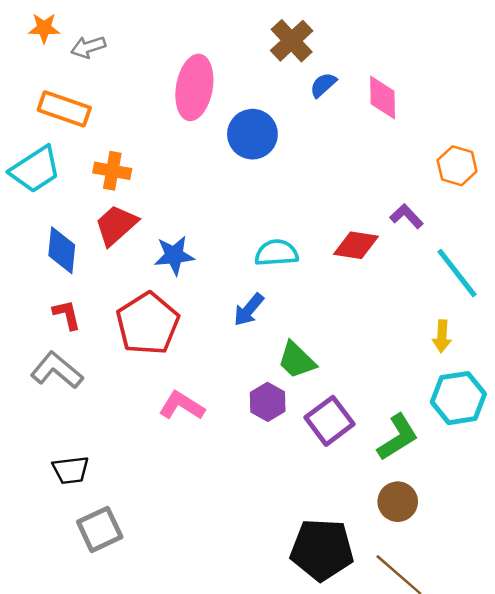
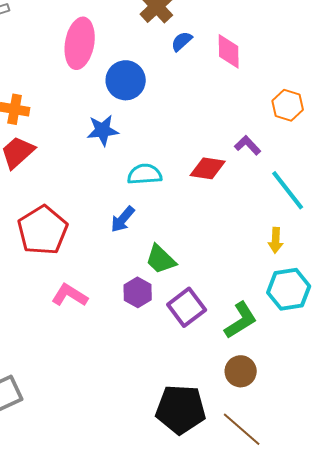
blue star: (174, 255) -> (103, 130), moved

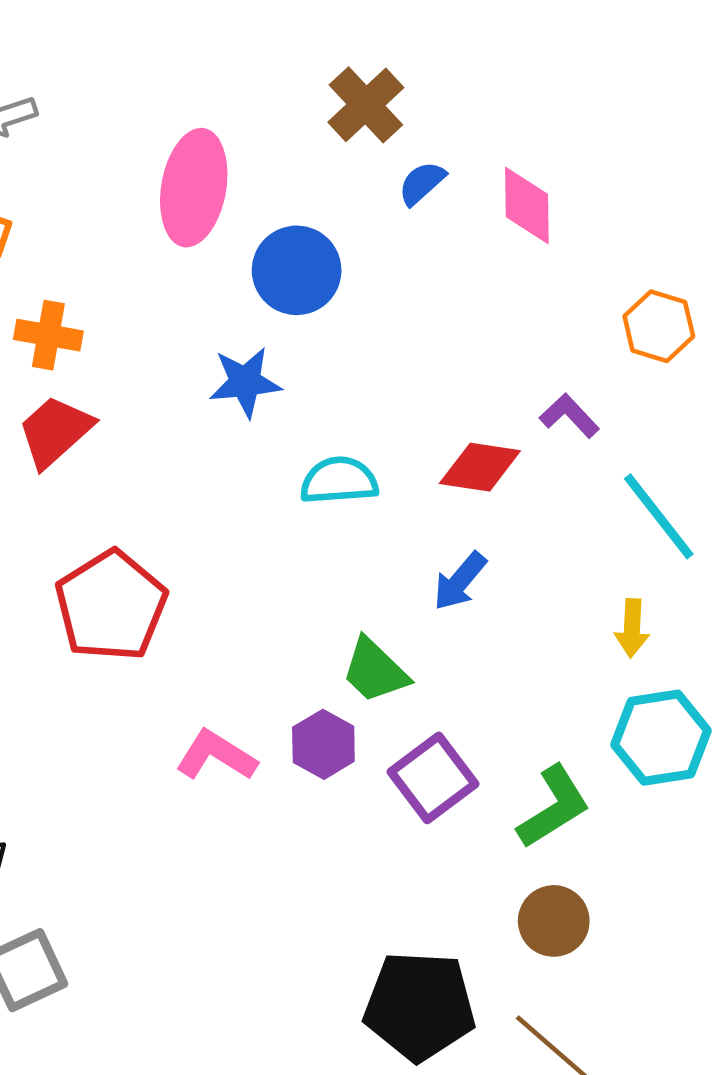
blue arrow: (123, 219) -> (460, 581), moved
pink L-shape: (70, 295) -> (216, 756), moved

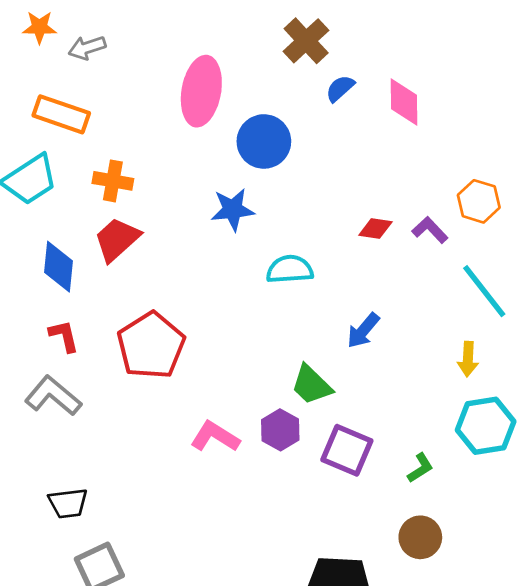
orange hexagon: (659, 326) -> (479, 201), moved
red diamond: (480, 467) -> (375, 229), moved, size x0.7
purple square: (433, 778) -> (347, 450), turned -30
green L-shape: (554, 807) -> (420, 468), size x0.6

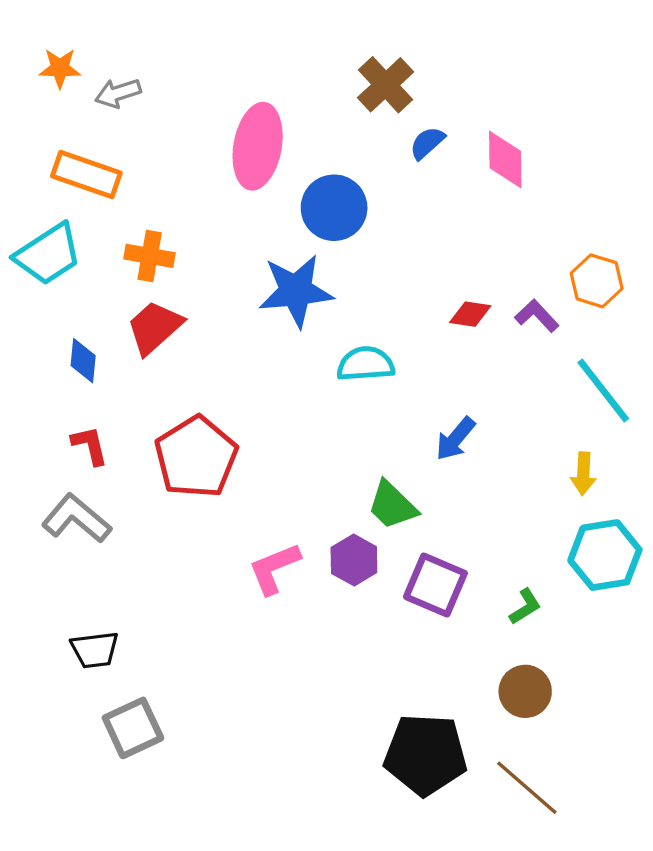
blue star: (233, 209) -> (296, 291), size x1.4
blue diamond: (59, 267) -> (83, 361), size x0.7
pink L-shape: (215, 437) -> (274, 568), turned -54

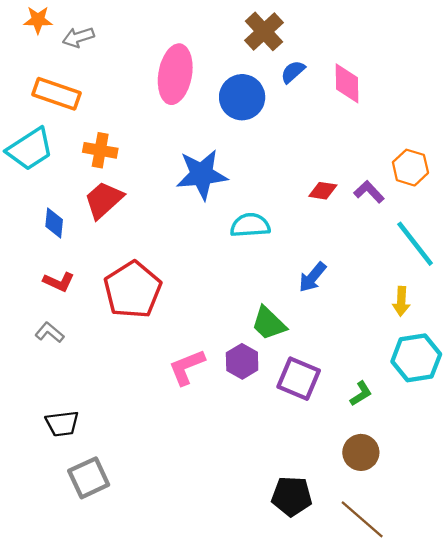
blue circle: (334, 208) -> (242, 97), moved
red L-shape: (90, 445) -> (59, 282), turned 128
gray L-shape: (76, 519) -> (49, 332), size x0.6
black pentagon: (425, 755) -> (292, 496), size x0.7

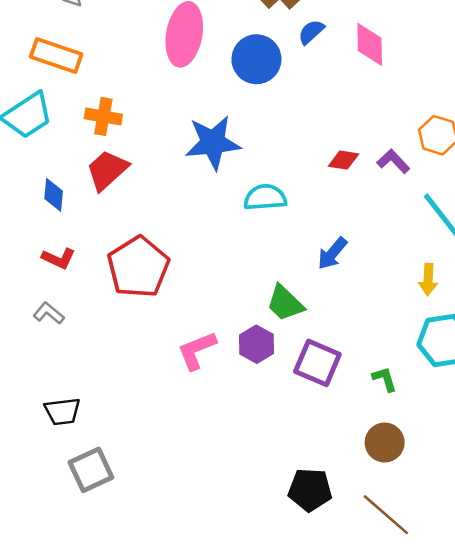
green L-shape: (361, 394) -> (385, 379), turned -75

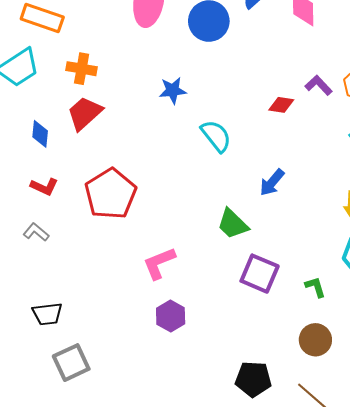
blue star: (213, 143) -> (173, 90), size x0.6
purple L-shape: (393, 161) -> (319, 85), moved
cyan semicircle: (265, 197) -> (216, 136), turned 56
purple hexagon: (256, 344) -> (171, 316), moved

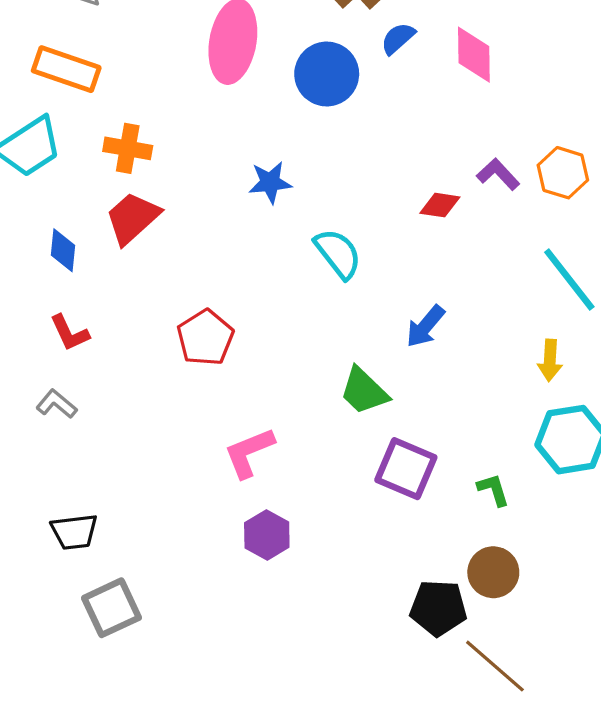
red L-shape: (44, 187) -> (69, 333), turned 40
red pentagon: (111, 194) -> (205, 338), moved, size x0.7
black pentagon: (253, 379) -> (438, 608), moved

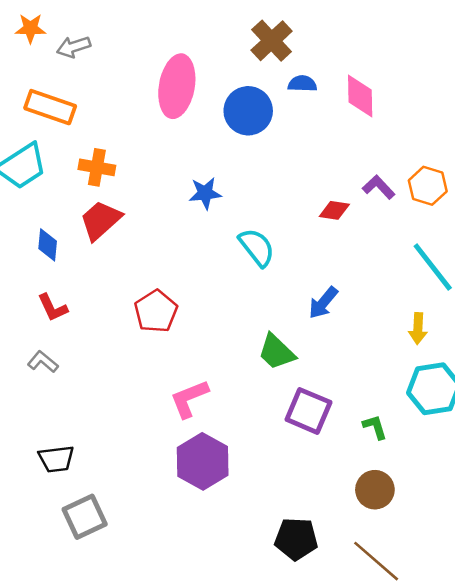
blue semicircle: (398, 38) -> (302, 84), turned 44
purple hexagon: (267, 535) -> (203, 461), size x1.5
black pentagon: (438, 608) -> (296, 539), moved

